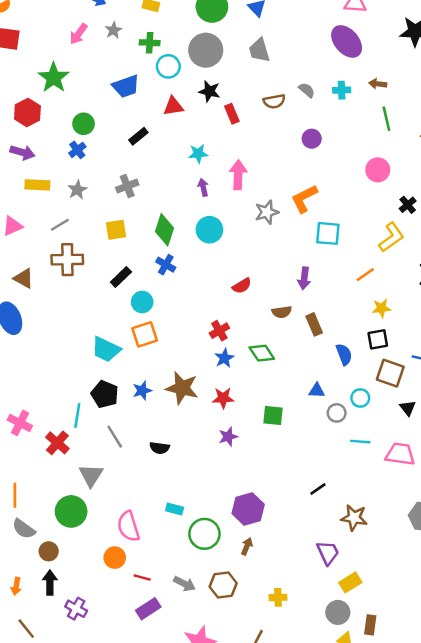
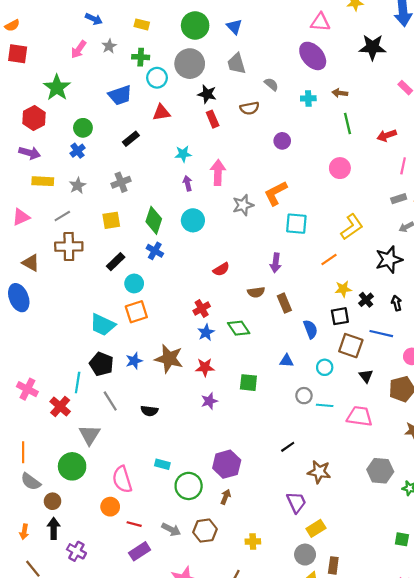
gray semicircle: (307, 90) -> (271, 84), moved
black star: (209, 91) -> (207, 94), moved
black cross: (408, 205) -> (366, 300), moved
gray circle: (337, 413) -> (304, 396), moved

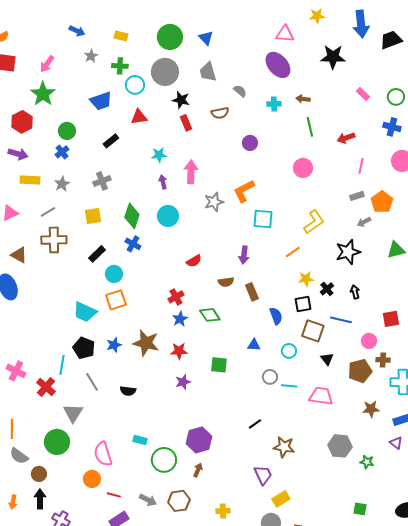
pink arrow: (79, 49) -> (47, 64), moved

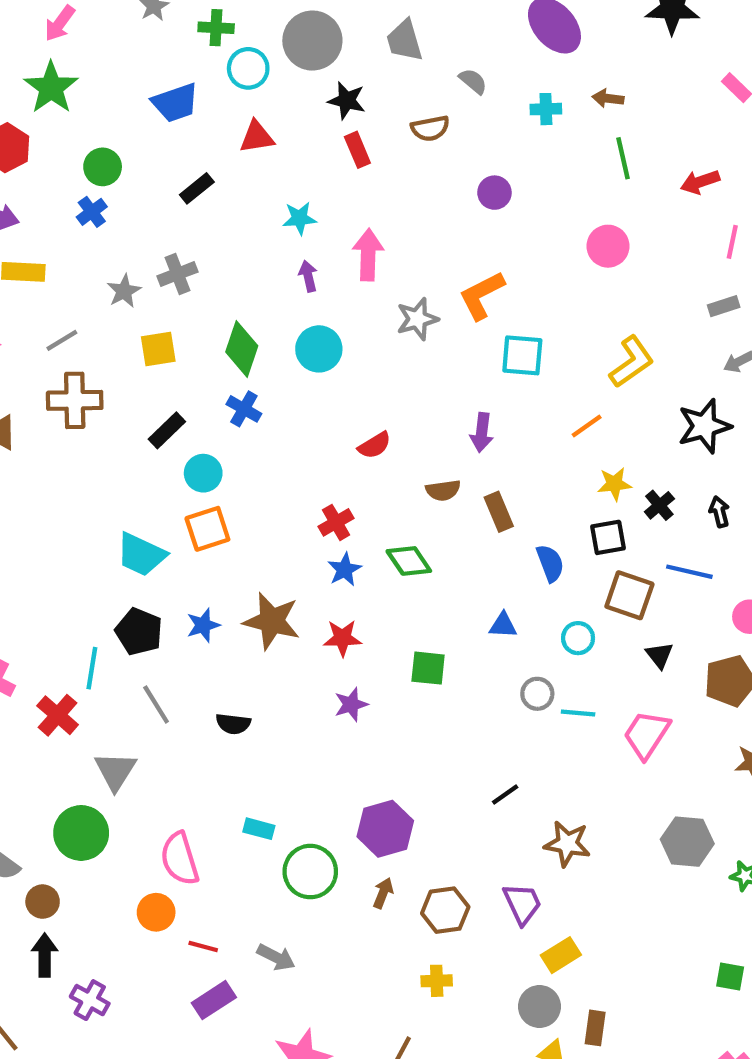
gray star: (62, 184) -> (124, 291), moved
pink trapezoid: (321, 396) -> (647, 734), turned -65
brown hexagon: (179, 501) -> (445, 910), moved

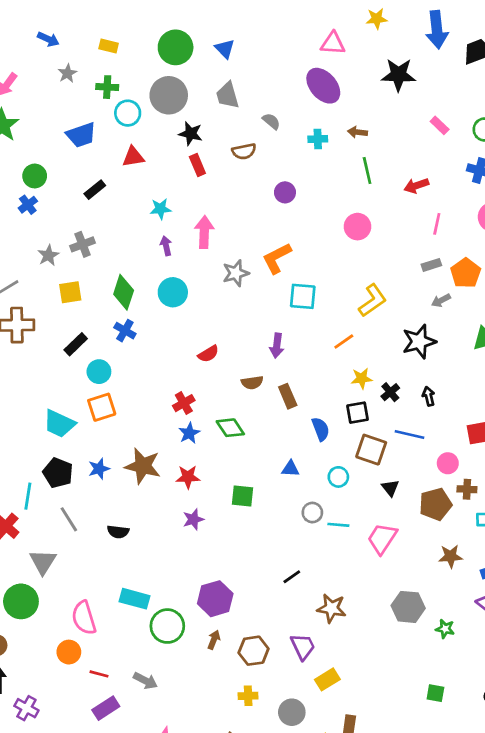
cyan rectangle: (259, 829) -> (135, 599), size x1.5
gray circle: (539, 1006) -> (292, 712), moved

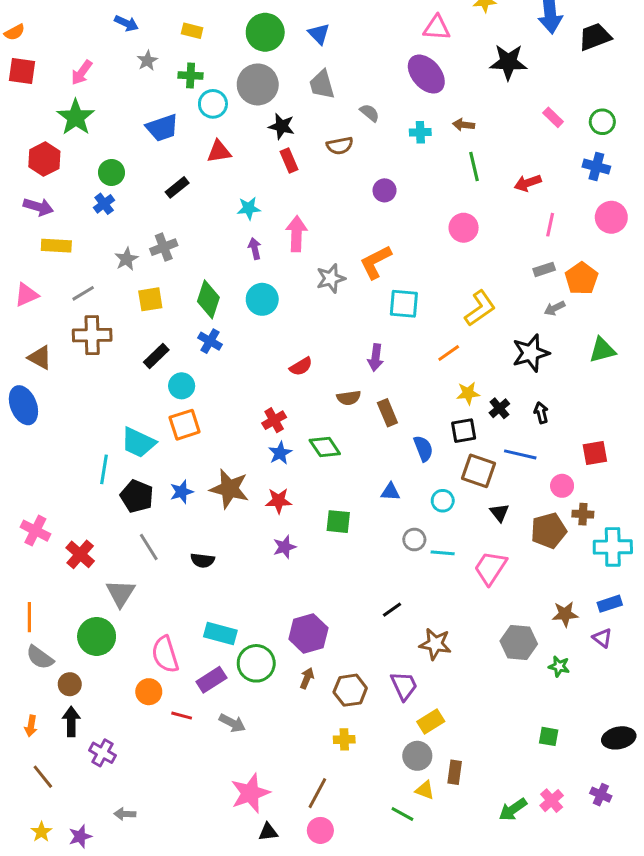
cyan line: (28, 496) -> (104, 469), moved
brown star: (451, 556) -> (565, 614), moved
purple rectangle: (106, 708) -> (211, 680), moved
gray circle: (292, 712) -> (417, 756), moved

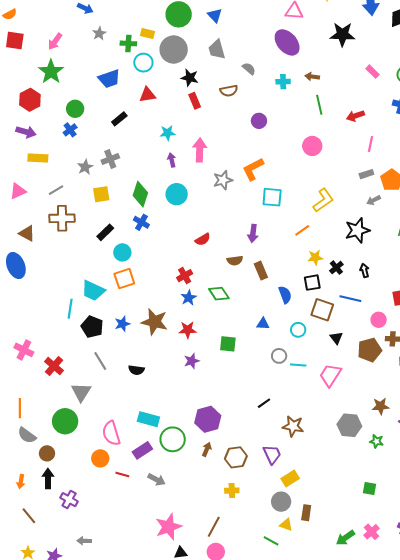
yellow rectangle: (192, 31) -> (147, 33), moved

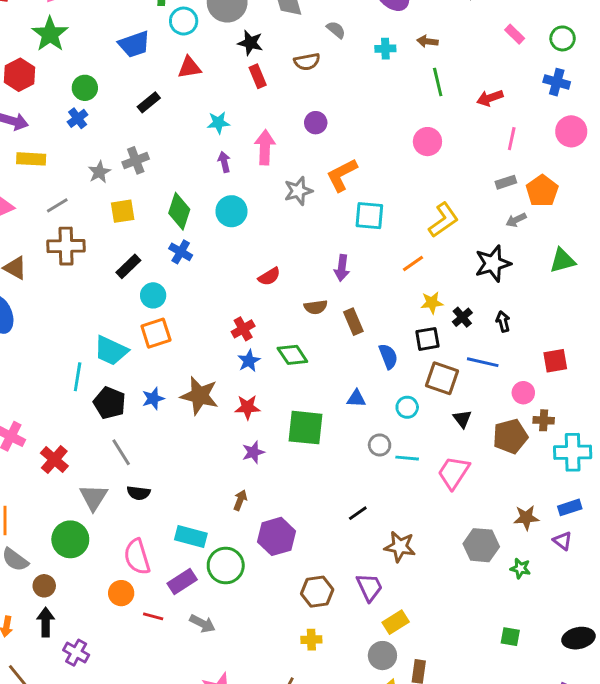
purple circle: (259, 121) -> (316, 123), moved
green square: (228, 344) -> (306, 428), size x1.5
black semicircle: (136, 370) -> (139, 493), moved
brown arrow: (207, 449) -> (240, 500), moved

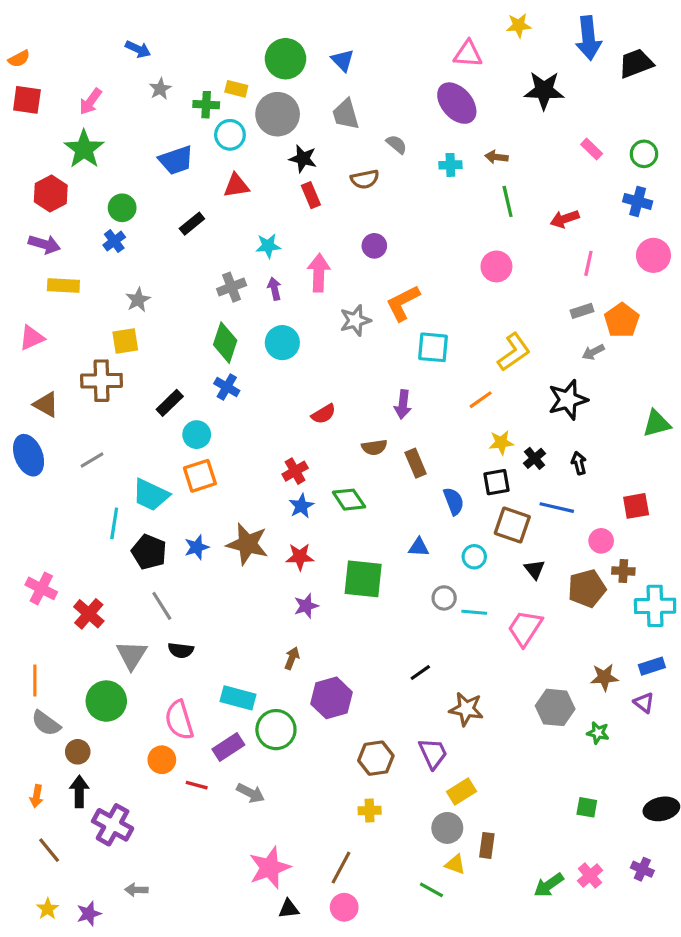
gray cross: (136, 160) -> (232, 287), moved
gray line: (57, 205) -> (92, 460), moved
yellow square: (123, 211) -> (125, 341), moved
green triangle: (563, 261) -> (657, 423), moved
purple cross: (76, 653) -> (113, 825), size x1.4

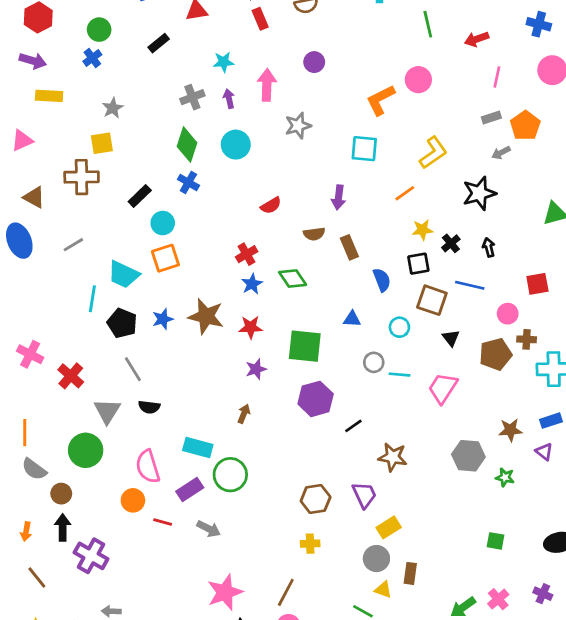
orange L-shape: (403, 303) -> (380, 100), moved
purple hexagon: (331, 698) -> (316, 399), moved

